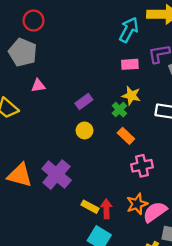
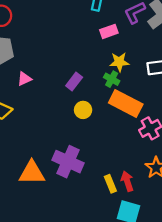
orange rectangle: (126, 136) -> (126, 103), size x1.8
yellow rectangle: (90, 207) -> (110, 184), turned 56

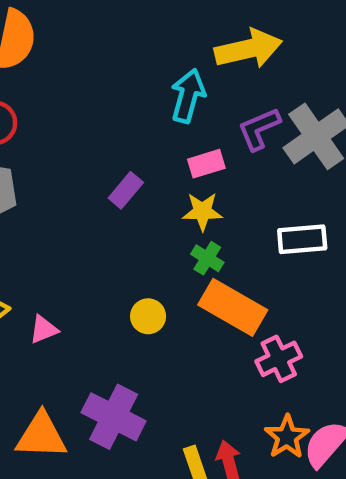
yellow star: (119, 62) -> (202, 211), moved
pink triangle: (24, 79) -> (44, 330), moved
purple rectangle: (74, 81) -> (126, 190), moved

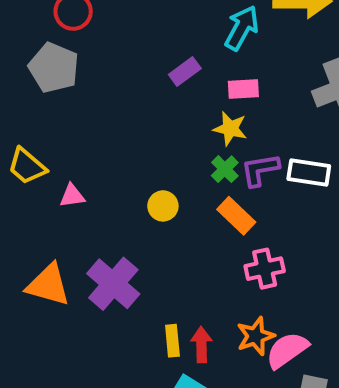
purple L-shape: (259, 129) -> (260, 170), moved
purple rectangle: (126, 190) -> (185, 71), moved
orange rectangle: (233, 307) -> (236, 216), size x0.7

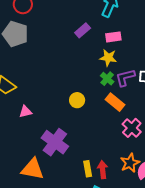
pink triangle: (72, 196) -> (25, 112), moved
pink cross: (265, 269) -> (132, 128), turned -30
orange triangle: (48, 285) -> (33, 169), moved

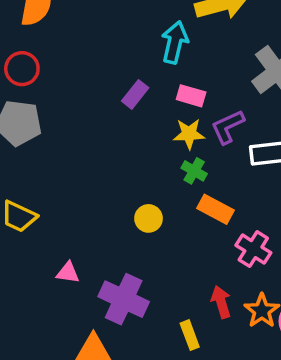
pink rectangle: (113, 37) -> (191, 96), turned 35
purple L-shape: (125, 78) -> (228, 127), moved
pink triangle: (25, 112) -> (68, 273), moved, turned 32
red arrow: (103, 170) -> (221, 302), moved

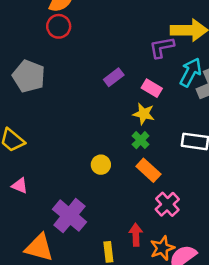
cyan arrow: (175, 42) -> (190, 72), moved
red circle: (22, 69) -> (59, 26), moved
purple L-shape: (228, 127) -> (162, 47), moved
pink triangle: (68, 273) -> (20, 186), moved

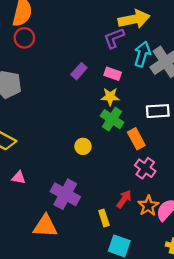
green cross: (141, 140) -> (112, 119), size x1.5
orange rectangle: (148, 170) -> (136, 139), moved, turned 30
red arrow: (136, 235) -> (124, 199), turned 48

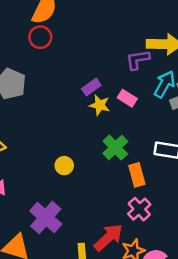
yellow star: (110, 97) -> (100, 105), moved
yellow circle: (83, 146) -> (64, 166), moved
red arrow: (124, 199) -> (108, 237), size x1.5

